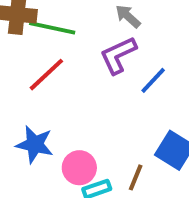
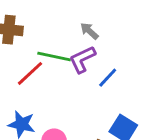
green line: (52, 28) -> (54, 56), moved

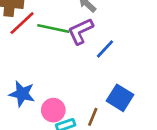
red line: (30, 73) -> (22, 23), moved

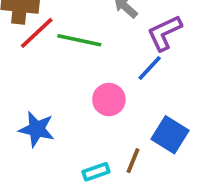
purple L-shape: (81, 31) -> (164, 33), moved
pink circle: (53, 110) -> (109, 100), moved

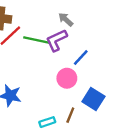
purple L-shape: (164, 33) -> (56, 40), moved
pink circle: (109, 100) -> (67, 78), moved

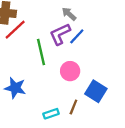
green line: (37, 40) -> (41, 52), moved, turned 65
blue line: (81, 57) -> (77, 36), moved

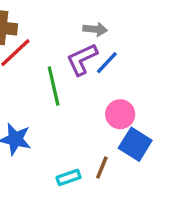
gray arrow: (69, 14) -> (95, 29), turned 144
pink circle: (70, 71) -> (120, 114), moved

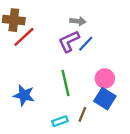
green line: (54, 86) -> (66, 83), moved
pink circle: (120, 114) -> (105, 78), moved

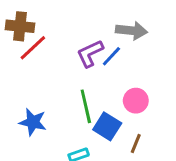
gray arrow: (78, 21) -> (131, 31), moved, size x1.5
blue square: (105, 99) -> (107, 126), moved
brown line: (82, 114) -> (136, 144), moved

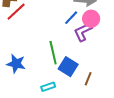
purple L-shape: (90, 53) -> (83, 32), moved
pink circle: (136, 101) -> (91, 19), moved

